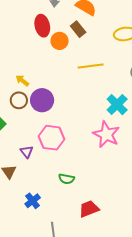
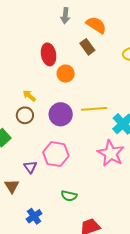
red ellipse: (42, 26) -> (49, 54), moved
orange circle: (60, 41) -> (66, 74), moved
yellow line: (91, 66) -> (94, 109), moved
purple circle: (42, 100) -> (61, 114), moved

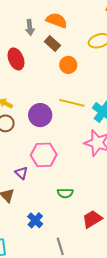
gray arrow: (65, 16) -> (30, 27), moved
orange circle: (66, 74) -> (68, 65), moved
yellow line: (94, 109) -> (72, 103), turned 30

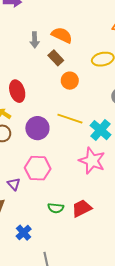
red ellipse: (16, 59) -> (17, 91), moved
red trapezoid: (92, 219) -> (82, 208), moved

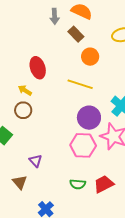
yellow line: (70, 119) -> (80, 84), moved
purple circle: (37, 128) -> (89, 118), moved
pink hexagon: (38, 168) -> (83, 145), moved

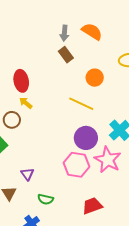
brown rectangle: (76, 34) -> (66, 55), moved
red ellipse: (38, 68) -> (21, 81), moved
brown circle: (23, 110) -> (12, 120), moved
green semicircle: (78, 184) -> (46, 199), moved

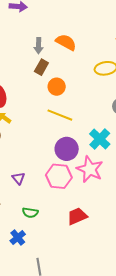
brown rectangle: (66, 55) -> (41, 67), turned 70
orange circle: (95, 78) -> (57, 87), moved
purple triangle: (27, 174) -> (18, 178), moved

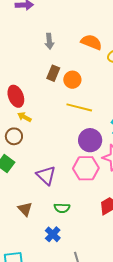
orange semicircle: (66, 42) -> (91, 42), moved
brown rectangle: (41, 67) -> (53, 73), moved
purple triangle: (18, 178) -> (46, 175), size x1.5

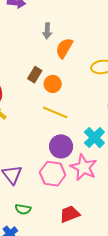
gray arrow: (49, 41) -> (47, 31), moved
orange semicircle: (91, 42) -> (64, 48), moved, turned -90

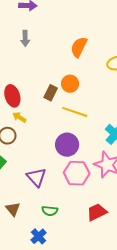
gray arrow: (47, 31) -> (25, 38), moved
brown rectangle: (35, 75) -> (51, 93), moved
purple circle: (61, 146) -> (67, 145), moved

